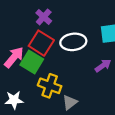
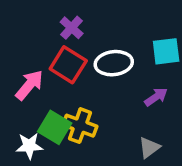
green square: (32, 62) -> (55, 127), moved
gray triangle: (70, 102) -> (149, 148), moved

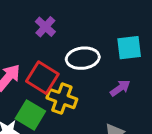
red square: (68, 65) -> (42, 78), moved
yellow cross: (80, 126) -> (62, 99), moved

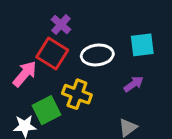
red square: (42, 78) -> (52, 54), moved
green square: (30, 115) -> (46, 110), turned 32

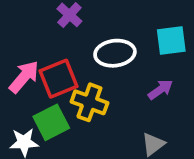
red square: (52, 54) -> (59, 79), moved, turned 36

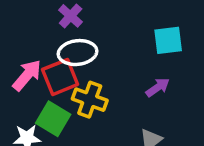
white ellipse: (115, 53) -> (78, 53), moved
green square: (51, 122) -> (53, 119), turned -32

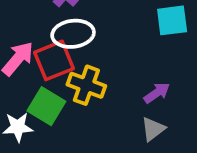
purple arrow: (158, 87) -> (157, 93), moved

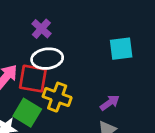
red square: (54, 60) -> (33, 79), turned 32

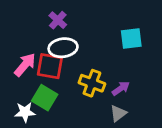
yellow cross: (57, 97) -> (92, 83), moved

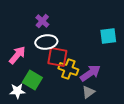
cyan square: (131, 39) -> (108, 36), moved
red square: (50, 66) -> (57, 57), moved
purple arrow: (121, 88) -> (90, 73), size x1.5

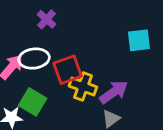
white ellipse: (46, 42) -> (34, 59), moved
red square: (57, 57) -> (68, 70), turned -30

